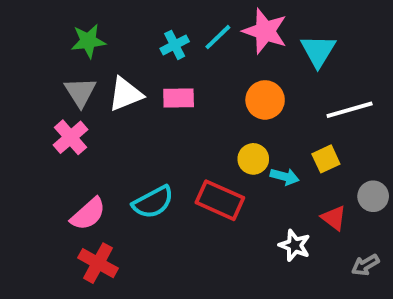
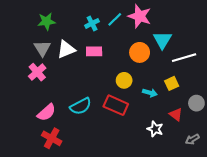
cyan triangle: (318, 51) -> (162, 40), moved
yellow circle: (253, 159) -> (124, 80), moved

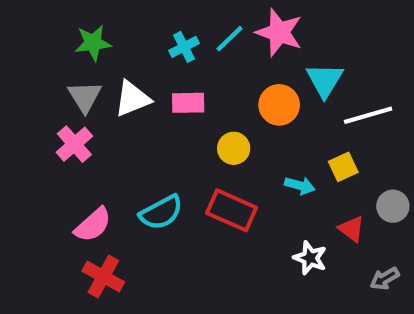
yellow circle: (124, 80) -> (234, 148), moved

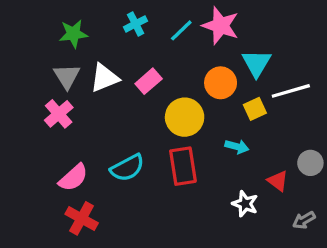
cyan cross: (184, 47) -> (136, 24), moved
pink rectangle: (188, 103) -> (149, 81), turned -40
yellow circle: (234, 148) -> (185, 117), size x1.5
yellow square: (343, 167) -> (255, 109), moved
red rectangle: (232, 210) -> (183, 166), turned 57

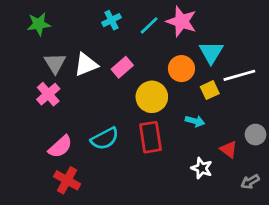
green star: (73, 34) -> (39, 24), moved

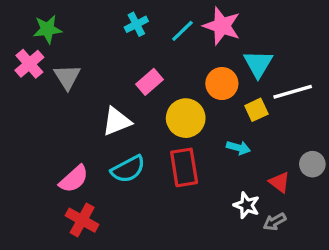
white triangle: (86, 65) -> (117, 121), moved
pink cross: (48, 94) -> (29, 64), moved
gray arrow: (250, 182) -> (275, 222), moved

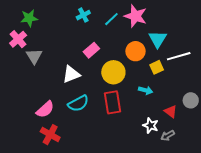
gray triangle: (67, 77) -> (34, 56), moved

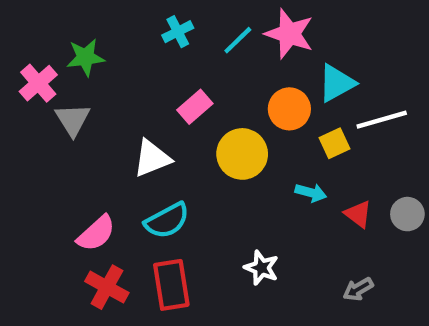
green star: (29, 18) -> (85, 57), moved
cyan triangle: (158, 39) -> (337, 83), turned 30
red rectangle: (112, 102) -> (171, 285), moved
red triangle: (171, 111) -> (358, 214), moved
white star: (151, 125) -> (261, 268), moved

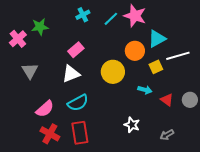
pink rectangle: (195, 107) -> (76, 50), moved
gray triangle: (73, 120) -> (30, 71), moved
white star: (261, 268) -> (132, 125), moved

